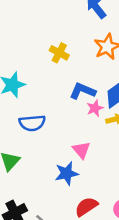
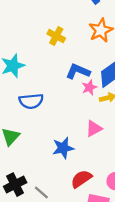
pink triangle: (81, 150) -> (94, 129), moved, turned 42

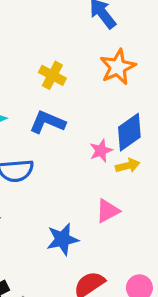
blue L-shape: (78, 71) -> (47, 122), moved

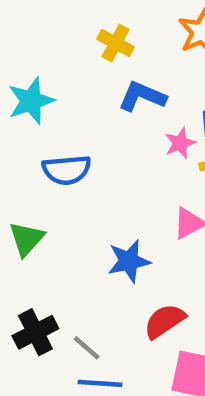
blue L-shape: (47, 122) -> (142, 96), moved

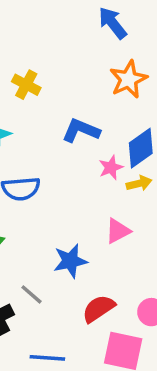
yellow cross: (116, 43) -> (26, 85), moved
gray line: (87, 348) -> (31, 294), moved

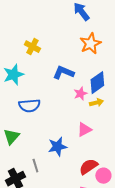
gray line: (31, 294) -> (35, 166), turned 32
red semicircle: (98, 309) -> (88, 167), moved

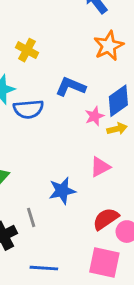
blue semicircle: (29, 106) -> (28, 109), moved

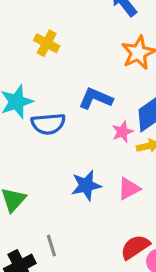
yellow cross: (27, 50) -> (47, 43), moved
blue star: (62, 191) -> (86, 185), moved

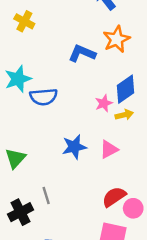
yellow cross: (47, 43) -> (24, 21), moved
blue L-shape: (96, 99) -> (82, 53), moved

